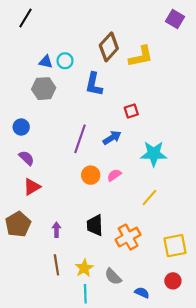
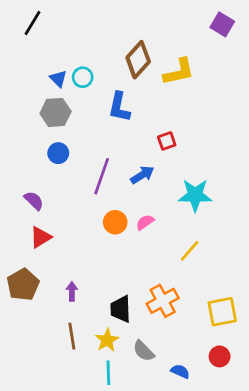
blue triangle: (46, 62) -> (58, 79), turned 32
blue circle: (21, 127) -> (58, 153), moved
black trapezoid: (95, 225) -> (121, 309), moved

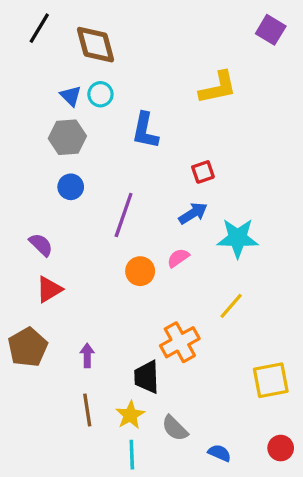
brown diamond: (138, 60) -> (95, 45), moved, turned -57
blue arrow: (142, 175) -> (193, 213), moved
pink semicircle: (145, 222) -> (178, 258), moved
orange cross: (163, 301) -> (180, 342), moved
red circle: (220, 356) -> (281, 448), moved

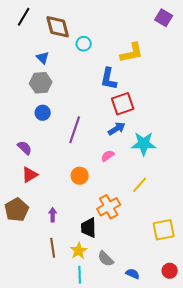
cyan circle: (100, 94) -> (84, 44), moved
blue L-shape: (145, 131) -> (109, 79), moved
red square: (203, 172) -> (123, 104), size x1.6
orange circle: (140, 271) -> (80, 176), moved

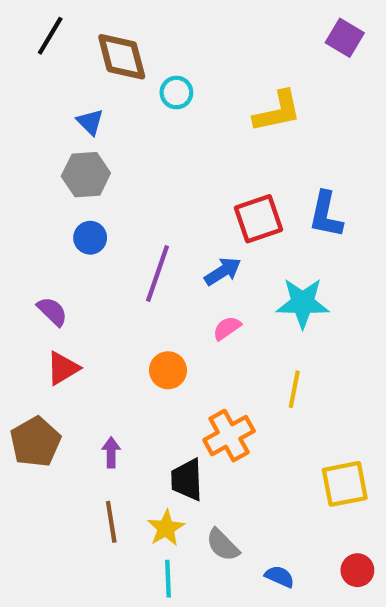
blue L-shape: (109, 79) -> (326, 215), moved
blue arrow: (117, 129) -> (223, 271), moved
yellow line: (140, 185) -> (294, 389), turned -30

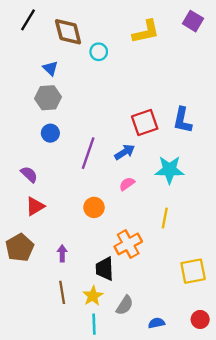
yellow L-shape: (277, 111) -> (146, 32), moved
gray semicircle: (223, 545) -> (125, 305), turned -102
blue semicircle: (280, 577) -> (156, 323), turned -35

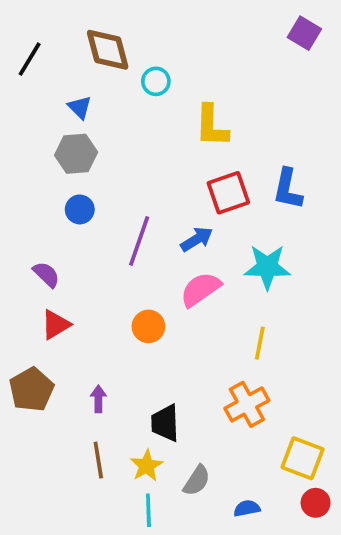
black line: (28, 20) -> (30, 59), moved
yellow L-shape: (146, 32) -> (212, 126), moved, turned 104
pink semicircle: (127, 184) -> (200, 289), size x1.6
orange cross: (128, 244) -> (247, 404), moved
yellow square: (193, 271) -> (303, 458), moved, turned 32

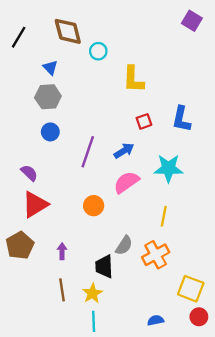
red square: (228, 193) -> (144, 121), size x0.6
red triangle: (56, 325) -> (35, 204), size x1.4
gray semicircle: (197, 481) -> (124, 245), moved

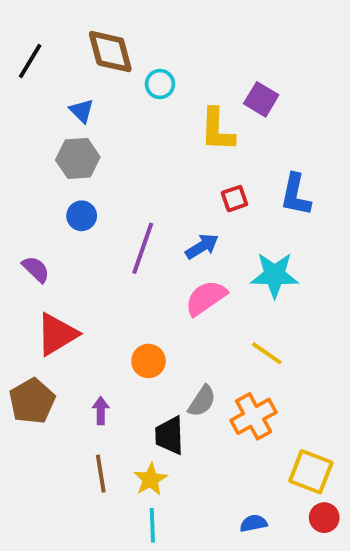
purple square: (192, 21) -> (261, 99), moved
purple semicircle: (29, 173) -> (36, 269), moved
orange circle: (94, 206) -> (148, 361), moved
yellow line: (164, 216) -> (267, 353), turned -66

